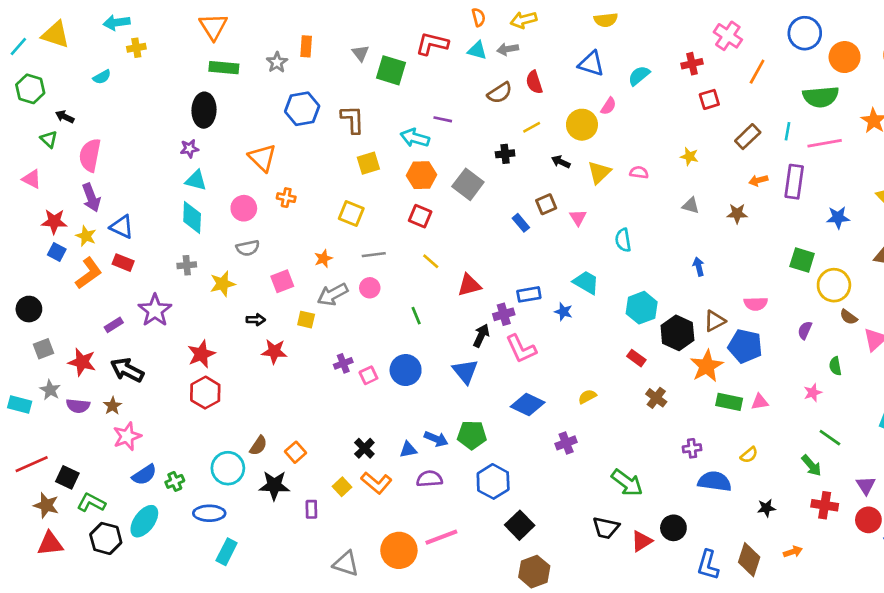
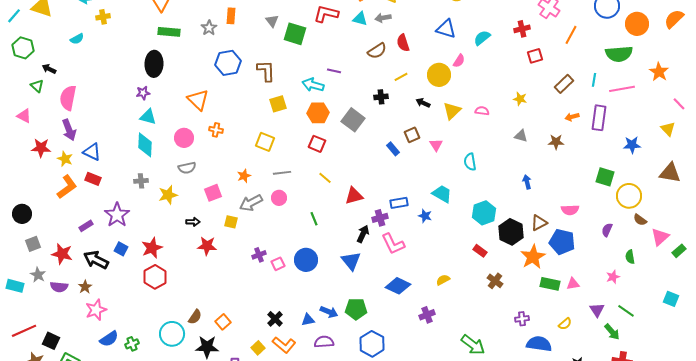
blue square: (57, 252) -> (121, 249), moved
purple triangle: (866, 485) -> (597, 310), moved

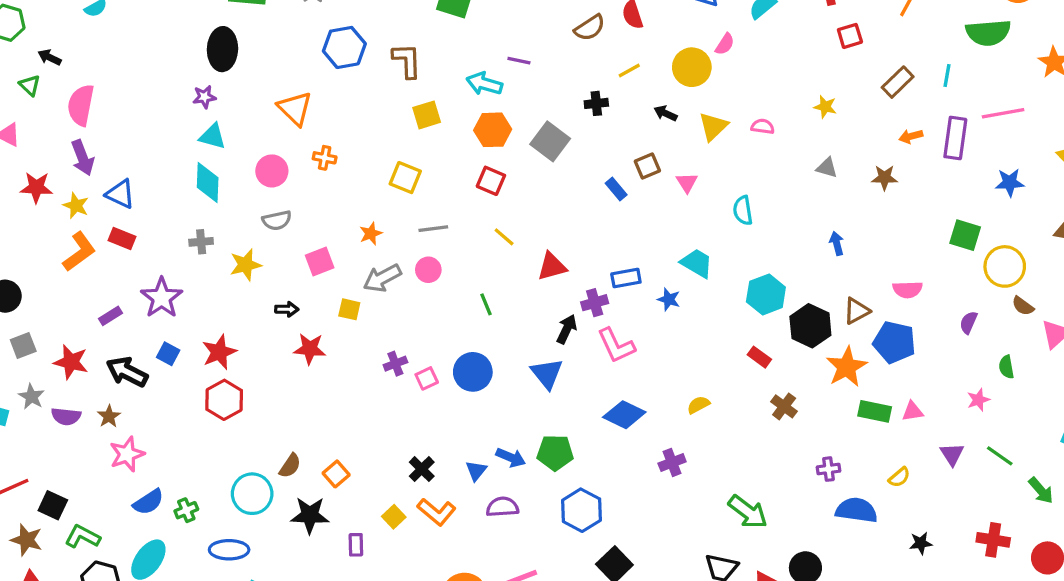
pink line: (622, 89) -> (1003, 113), moved
blue triangle: (308, 320) -> (476, 471), turned -40
green arrow: (612, 332) -> (1041, 490), moved

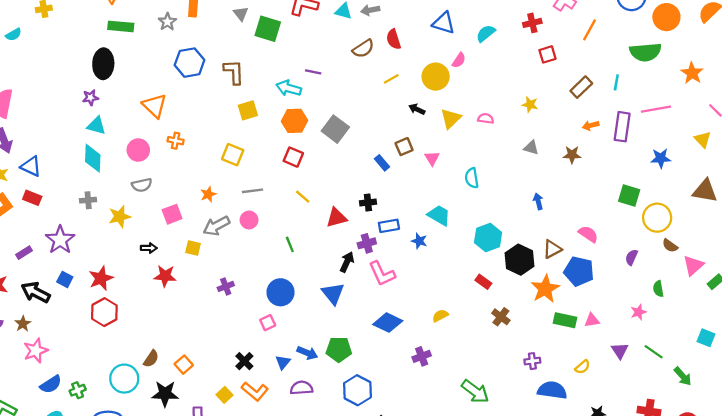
black cross: (596, 103) -> (368, 202), moved
pink semicircle: (908, 290) -> (588, 234), turned -144
pink square: (427, 378) -> (268, 323), moved

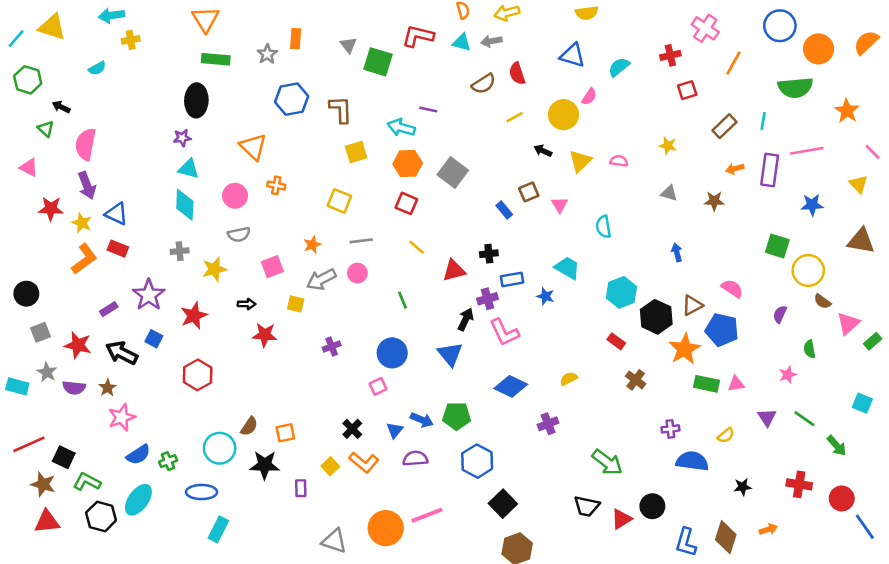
red star: (101, 278) -> (194, 316), moved
orange square: (184, 365) -> (285, 433), turned 30

